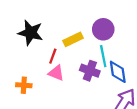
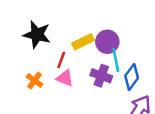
purple circle: (103, 29) -> (107, 42), moved
blue diamond: (118, 72) -> (132, 77), turned 45
orange cross: (24, 85) -> (35, 81), moved, turned 32

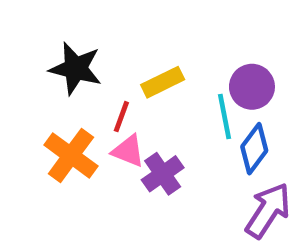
purple circle: (107, 42) -> (252, 87), moved
purple cross: (101, 76) -> (163, 174), moved, turned 35
orange cross: (35, 81) -> (71, 155), size x1.6

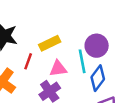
pink triangle: (128, 151) -> (58, 68), moved, turned -30

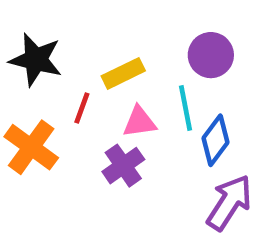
purple circle: (97, 46) -> (211, 55), moved

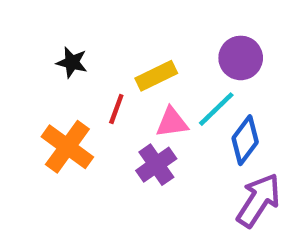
black star: (36, 60) -> (72, 62), size x0.6
cyan line: (185, 108) -> (216, 109), turned 57

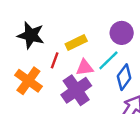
black star: (72, 62) -> (31, 35), size x1.6
purple cross: (156, 165) -> (76, 90), size x1.4

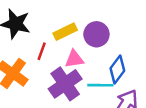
purple circle: (122, 33) -> (96, 34), moved
cyan line: (108, 60) -> (100, 85), moved, turned 45

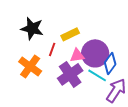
purple circle: (96, 34) -> (95, 53), moved, size x1.4
cyan line: (100, 85) -> (97, 75), turned 30

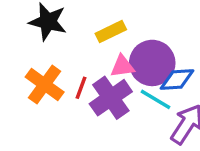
red line: (52, 49) -> (81, 88), moved
blue diamond: (110, 63) -> (177, 80), turned 50

